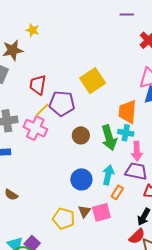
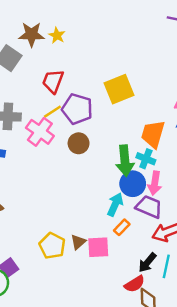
yellow star: (33, 30) -> (57, 35), moved
brown circle: (81, 135) -> (79, 143), moved
blue circle: (81, 179) -> (133, 184), moved

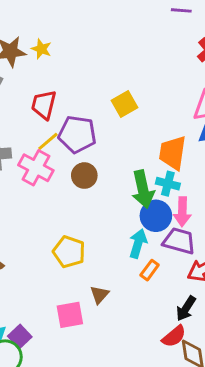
yellow square: (119, 89) -> (125, 104), size x0.7
yellow pentagon: (52, 246) -> (69, 252), moved
pink square: (98, 247) -> (70, 315), moved

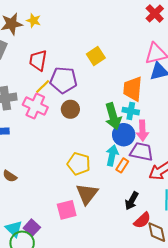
yellow pentagon: (69, 252) -> (79, 164), moved
orange rectangle: (150, 270) -> (122, 165), moved
brown triangle: (99, 295) -> (87, 194), size x1.6
black arrow: (186, 309) -> (132, 201), moved

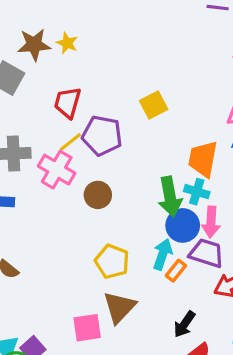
brown circle: (70, 109) -> (98, 195), moved

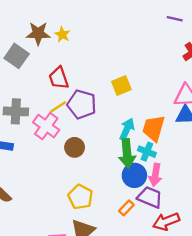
red trapezoid: (68, 103) -> (59, 78), turned -40
cyan arrow: (163, 254) -> (127, 129), moved

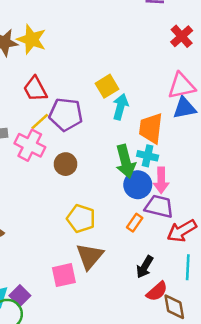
yellow star: (62, 34) -> (32, 39), size x1.6
cyan arrow: (127, 129) -> (120, 107), moved

